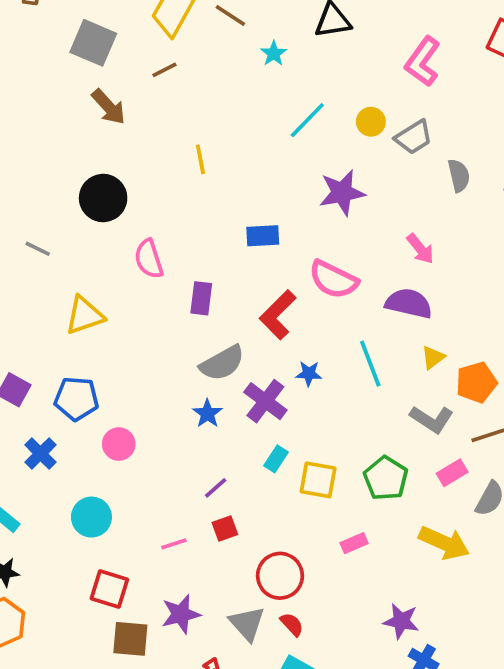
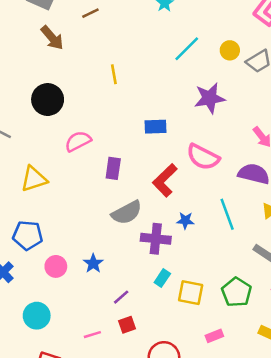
pink semicircle: (149, 259) -> (78, 141), turned 80
purple cross: (265, 401) -> (156, 239), turned -32
blue star: (207, 414) -> (93, 263), moved

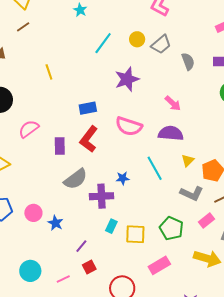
red L-shape: (165, 180) -> (89, 139), moved
pink circle: (56, 266) -> (33, 213), moved
cyan circle: (37, 316) -> (30, 271), moved
pink rectangle: (214, 336) -> (159, 265), size x1.5

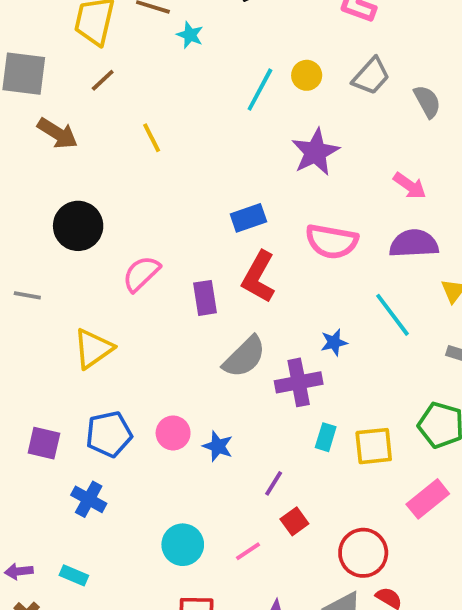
cyan star: (80, 10) -> (190, 35), moved
yellow circle: (137, 39) -> (307, 75), moved
yellow line: (49, 72) -> (152, 138), moved

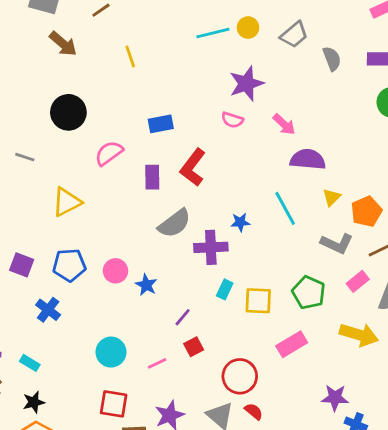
cyan line: (260, 90) -> (213, 33), turned 40
pink arrow: (410, 186) -> (284, 124), moved
blue rectangle: (248, 218) -> (161, 124), moved
pink semicircle: (332, 241) -> (232, 120), moved, size x0.6

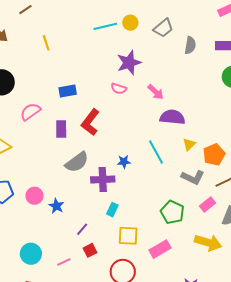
gray semicircle: (332, 59) -> (190, 45), turned 30
yellow square: (258, 301) -> (128, 236), moved

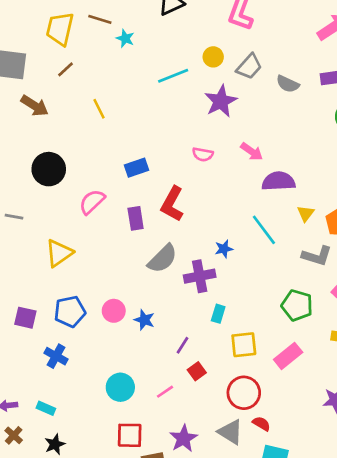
yellow circle: (130, 23) -> (213, 57), moved
gray semicircle: (190, 45) -> (288, 84), turned 114
purple star: (129, 63) -> (221, 101), moved

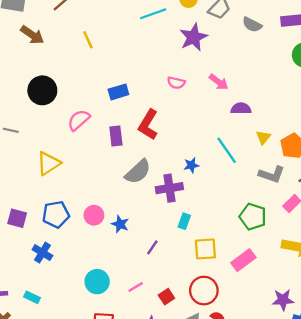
purple semicircle: (278, 181) -> (241, 109), size x0.7
red square: (197, 371) -> (166, 297), moved

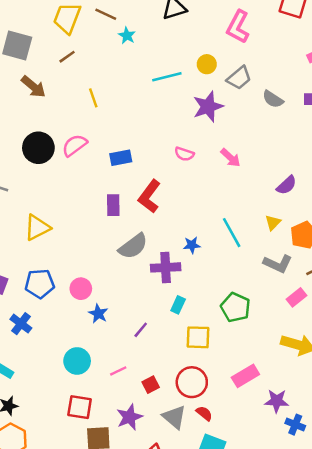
purple semicircle: (241, 109) -> (287, 185), moved, turned 132
pink semicircle: (79, 120) -> (75, 145), moved
green pentagon: (253, 217) -> (235, 307), moved
blue star: (120, 224) -> (98, 314), moved
pink rectangle: (243, 260) -> (245, 376), moved

